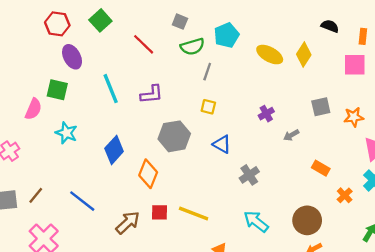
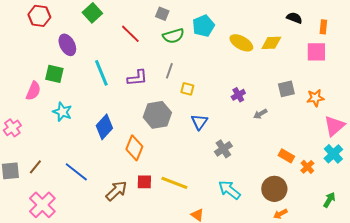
red hexagon: (57, 24) -> (39, 16), moved
yellow diamond: (304, 55) -> (271, 43), turned 55
gray line: (207, 72) -> (169, 71), moved
blue triangle: (222, 144) -> (199, 122), turned 36
orange rectangle: (321, 168) -> (286, 156), moved

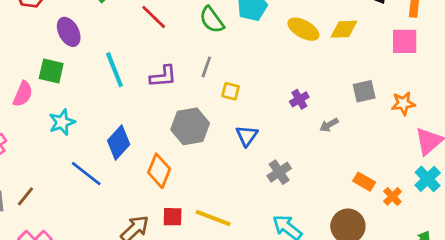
green semicircle: (173, 36) -> (212, 20), turned 70
cyan star: (62, 112) -> (62, 122), turned 30
blue line: (76, 172) -> (86, 174), moved

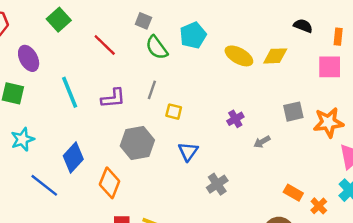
orange star: (403, 103) -> (328, 122), size x1.4

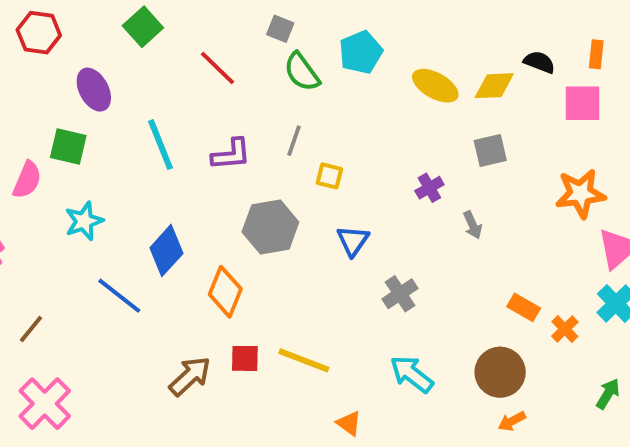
black semicircle: (303, 26) -> (539, 62), moved
gray square: (293, 112) -> (490, 150), moved
gray arrow: (262, 142) -> (473, 225), turned -84

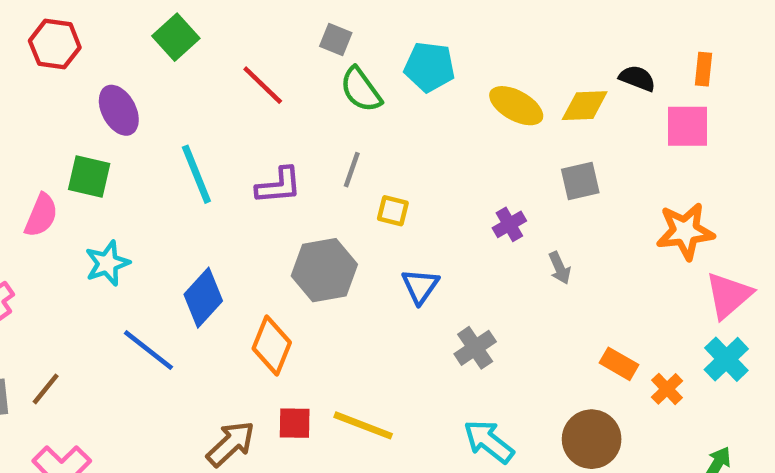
cyan pentagon: (361, 52) -> (429, 67), turned 30

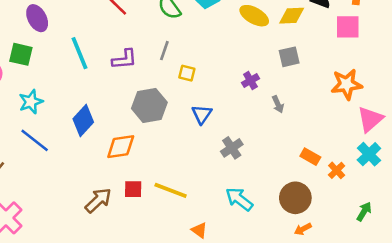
orange diamond: (272, 345) -> (121, 147), turned 60
blue line: (148, 350) -> (35, 140), moved

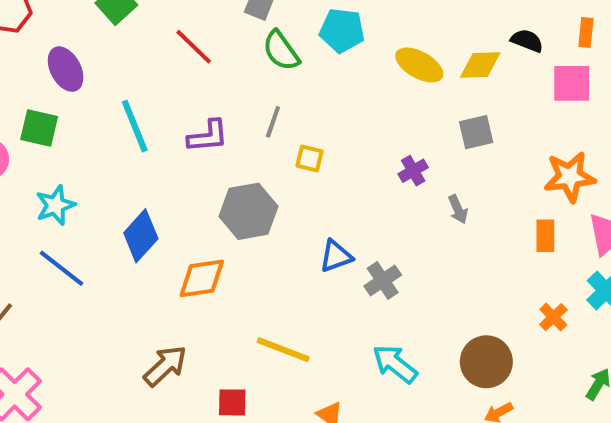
blue triangle: (202, 114) -> (336, 256), moved, turned 35
orange rectangle: (310, 157) -> (545, 236), moved, turned 60
red square: (133, 189) -> (232, 402), moved

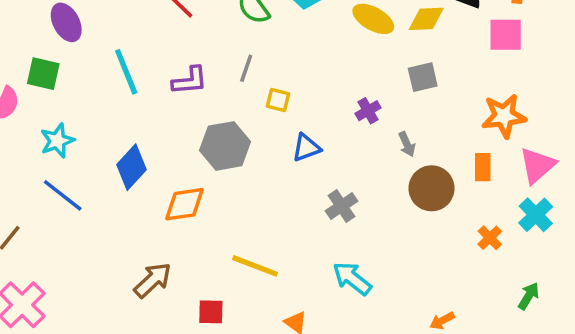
blue triangle: (336, 256) -> (306, 148), moved
brown circle: (486, 362) -> (432, 188), moved

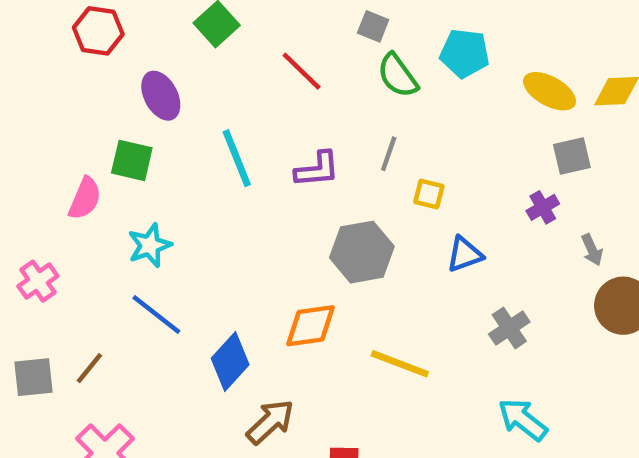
gray square: (423, 77) -> (572, 156), moved
blue diamond: (132, 167) -> (230, 361), moved
yellow line: (255, 266) -> (400, 364), moved

